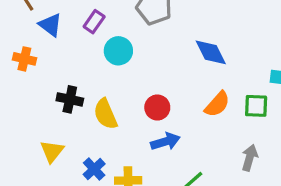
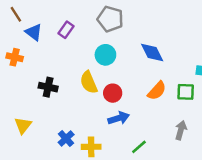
cyan circle: (118, 51) -> (105, 55), moved
yellow semicircle: (105, 114) -> (89, 82), moved
yellow triangle: (52, 151) -> (23, 125), moved

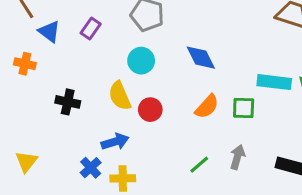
blue arrow: (119, 118) -> (115, 142), moved
yellow triangle: (23, 125) -> (26, 162), moved
green line: (139, 147) -> (199, 165), moved

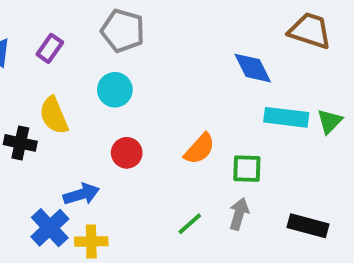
blue diamond: (201, 58) -> (253, 68), moved
yellow semicircle: (120, 96) -> (54, 115), moved
green square: (244, 108) -> (247, 169), moved
blue cross: (91, 168) -> (50, 228), size x1.4

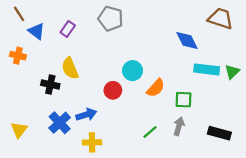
cyan circle: (115, 90) -> (133, 71), moved
blue cross: (50, 228) -> (60, 123), moved

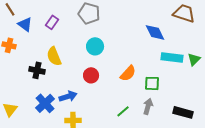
cyan circle: (133, 71) -> (95, 46), moved

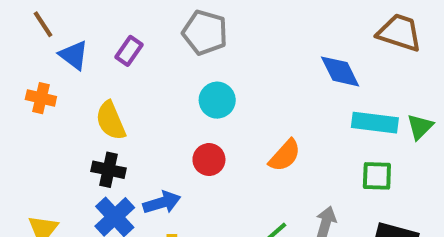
yellow semicircle: (54, 56) -> (111, 121), moved
black cross: (37, 70) -> (109, 170), moved
green square: (152, 83) -> (377, 176), moved

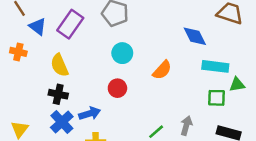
purple rectangle: (129, 51) -> (70, 24), size x1.6
green triangle: (420, 127) -> (237, 85), moved, turned 35
orange semicircle: (285, 155) -> (162, 70), moved

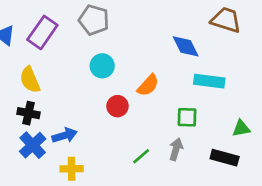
green triangle: (237, 85) -> (241, 128), moved
red circle: (117, 88) -> (117, 106), moved
green square: (217, 98) -> (187, 117), moved

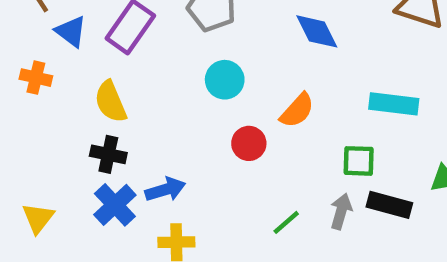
blue diamond: (186, 46) -> (317, 31), moved
black rectangle: (225, 158) -> (389, 205), moved

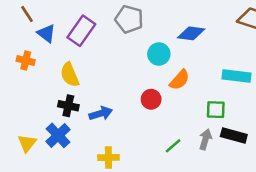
blue diamond: (317, 31) -> (191, 33), turned -56
cyan circle: (225, 80) -> (159, 54), moved
blue arrow: (165, 190) -> (101, 113), moved
blue cross: (115, 205) -> (58, 135), moved

